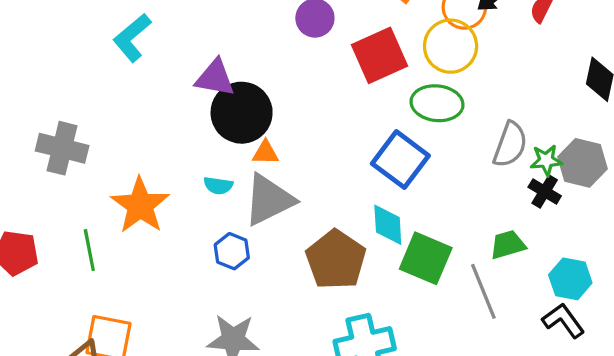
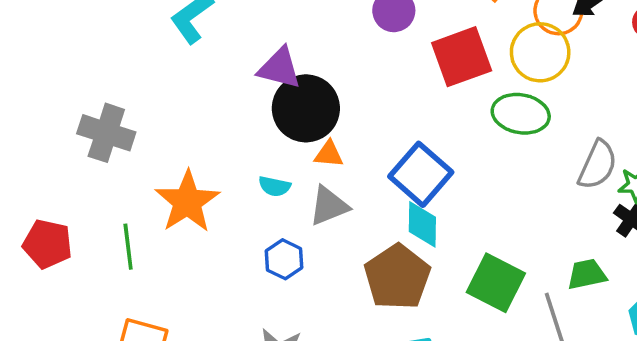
blue square: (400, 160) -> (421, 174), moved
gray triangle: (269, 200) -> (329, 206), size x0.7
cyan diamond: (388, 225) -> (422, 224), moved

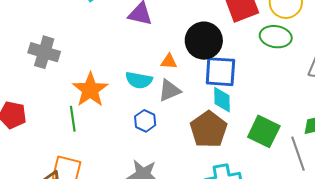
black circle: (306, 108) -> (204, 41), moved
blue square: (421, 174) -> (220, 72), turned -36
cyan semicircle: (274, 186) -> (139, 80), size x1.5
green line: (128, 247) -> (73, 119), moved

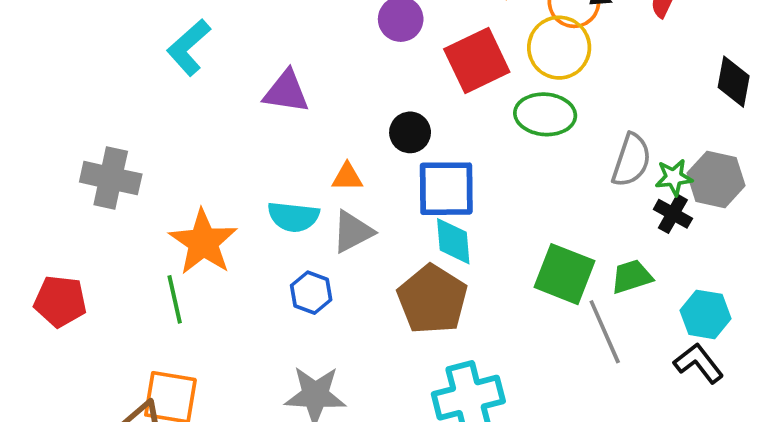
black circle: (204, 41) -> (410, 132), size x0.6
green square: (264, 131) -> (564, 274), moved

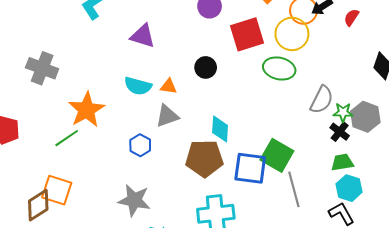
blue square: (446, 189) -> (250, 168), moved
cyan semicircle: (293, 217) -> (138, 86), moved
green trapezoid: (632, 277) -> (342, 162), moved
green line: (175, 299) -> (67, 138), turned 60
brown pentagon: (432, 299) -> (204, 158), turned 30

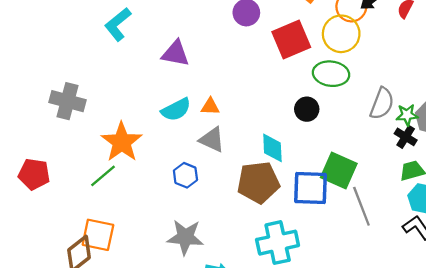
black circle: (206, 67) -> (307, 109), moved
cyan semicircle: (138, 86) -> (176, 110), turned -36
gray triangle: (167, 116) -> (212, 140), turned 50

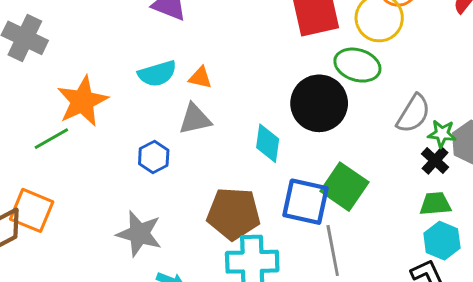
black circle: (307, 109) -> (319, 103), size x1.8
gray triangle: (212, 140) -> (195, 119), turned -48
brown pentagon: (258, 182) -> (234, 214), moved
gray line: (361, 206) -> (333, 250), moved

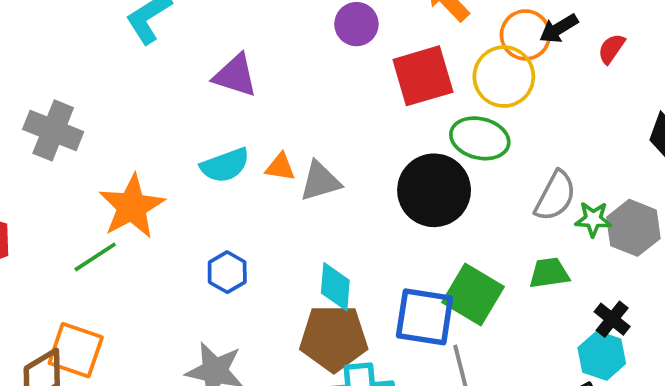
gray triangle: (195, 119) -> (320, 181), moved
cyan diamond: (268, 143) -> (335, 287), moved
black cross: (435, 160) -> (612, 319), moved
green trapezoid: (435, 204) -> (549, 273), moved

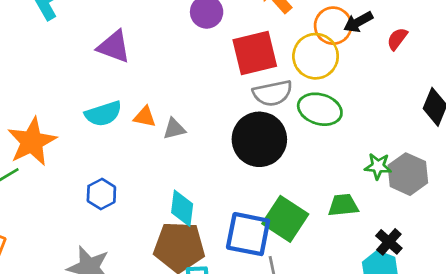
green ellipse: (480, 138) -> (320, 109), moved
gray triangle: (320, 181) -> (174, 129), size x0.7
gray semicircle: (555, 196) -> (273, 93), moved, turned 48

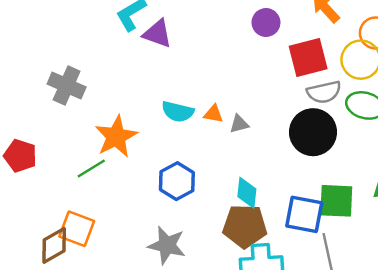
purple triangle: (114, 47) -> (157, 34), moved
cyan semicircle: (103, 114) -> (178, 112), turned 32
blue hexagon: (101, 194) -> (177, 181), size x1.4
green square: (285, 219) -> (336, 201), turned -30

